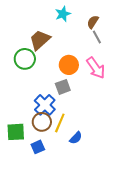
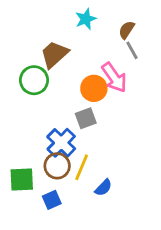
pink arrow: (96, 68) -> (114, 77), moved

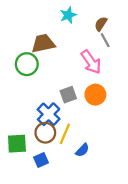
brown trapezoid: (54, 54) -> (43, 43), turned 30
orange circle: (94, 88) -> (95, 95), moved

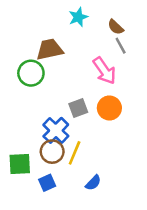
brown semicircle: (101, 24) -> (116, 27), turned -80
blue semicircle: (82, 150) -> (93, 183), moved

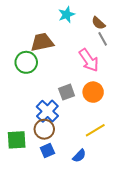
yellow line: (75, 153) -> (95, 130), moved, turned 36
blue square: (47, 183) -> (47, 150), moved

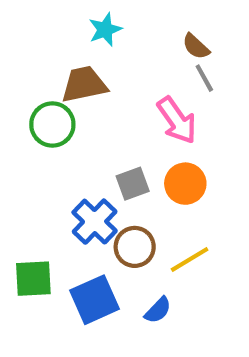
cyan star: (67, 15) -> (105, 30), moved
brown circle: (44, 129) -> (135, 247), moved
blue square: (47, 150) -> (95, 300), size x1.6

